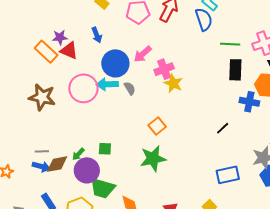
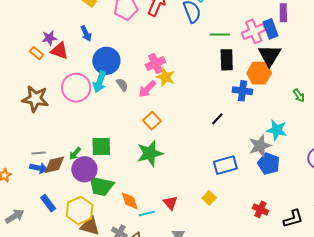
orange rectangle: (46, 52) -> (37, 53), size x0.6
pink arrow: (143, 54) -> (147, 89), moved
cyan arrow: (107, 84) -> (100, 82), turned -65
green square: (105, 149) -> (101, 147), size x1.5

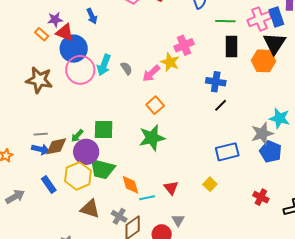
blue circle: (106, 61) -> (74, 49), moved
pink cross: (155, 63) -> (184, 45), moved
blue cross: (242, 91) -> (216, 82), moved
yellow hexagon: (80, 210) -> (78, 176), moved

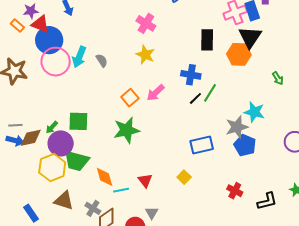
green line: (225, 21) -> (210, 93), moved, turned -60
pink cross: (184, 45) -> (146, 23), moved, turned -36
pink arrow: (151, 73) -> (156, 93), moved
blue rectangle: (49, 185) -> (31, 213), moved

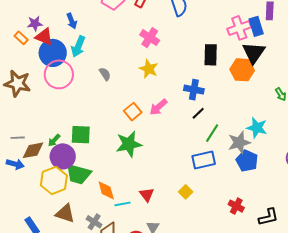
cyan arrow: (79, 57) -> (78, 46), moved
green line: (210, 93) -> (212, 133), moved
blue arrow: (15, 140) -> (15, 164), moved

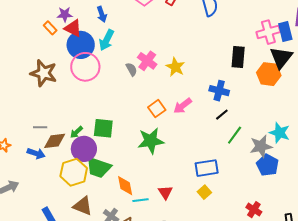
pink cross: (150, 38) -> (147, 61), moved
blue rectangle: (204, 160) -> (207, 168), moved

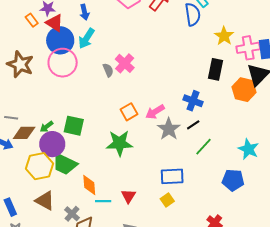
yellow star: (175, 67) -> (224, 36), moved
gray star: (261, 146) -> (169, 129), moved, turned -30
blue pentagon: (268, 165) -> (233, 180), turned -30

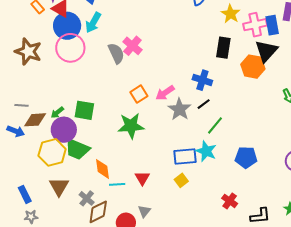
gray semicircle: (108, 70) -> (116, 53), size x1.5
cyan star: (248, 149) -> (206, 151), moved
brown triangle: (45, 201) -> (59, 187), turned 35

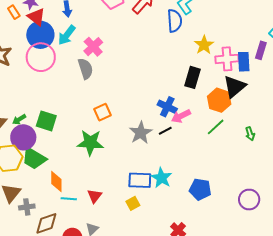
pink cross: (132, 46) -> (93, 47), moved
pink arrow: (165, 93) -> (181, 116), moved
green line: (215, 125) -> (216, 127), moved
gray cross: (87, 198) -> (27, 207), moved, turned 35

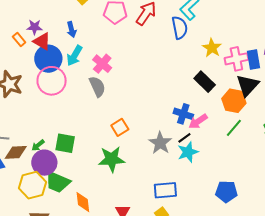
black rectangle: (192, 77) -> (205, 82), turned -55
cyan star: (162, 178) -> (188, 152), moved, turned 30

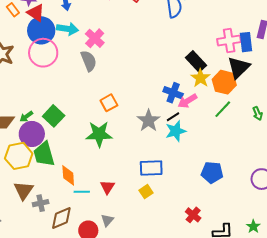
yellow star: (212, 48) -> (201, 78), moved
cyan arrow: (74, 56) -> (67, 29), turned -115
green square: (65, 143) -> (54, 116), turned 30
green trapezoid: (58, 182) -> (44, 154), turned 48

